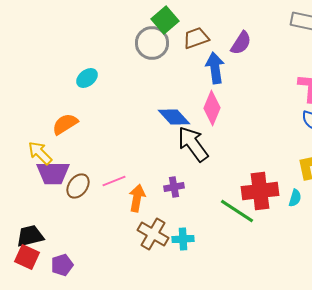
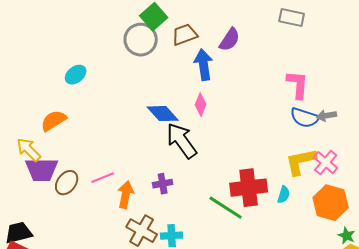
pink diamond: (212, 108) -> (201, 105), size x0.7

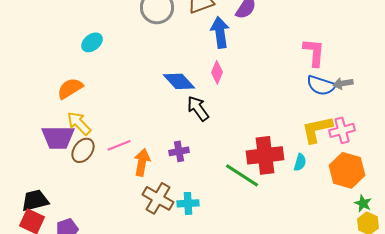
black arrow: (182, 141) -> (198, 108), size x0.7
yellow arrow: (29, 150) -> (79, 123), moved
pink cross: (326, 163) -> (342, 130), turned 35

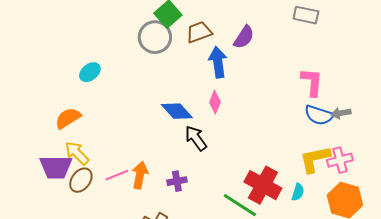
red cross: (265, 155) -> (263, 185), turned 36
orange arrow: (142, 162) -> (140, 175), moved

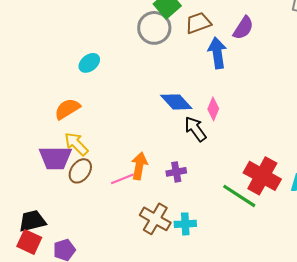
pink diamond: (215, 102) -> (213, 109), moved
pink line: (117, 175) -> (122, 179), moved

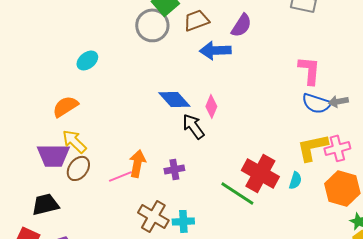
blue arrow: (217, 53) -> (215, 50), turned -84
black trapezoid: (32, 221) -> (45, 204), moved

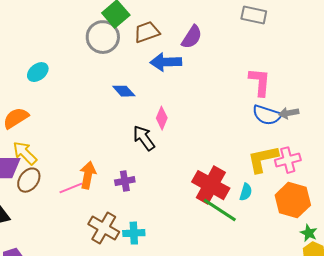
blue diamond: (174, 99) -> (124, 91), moved, size x0.7
green line: (237, 193) -> (220, 210), moved

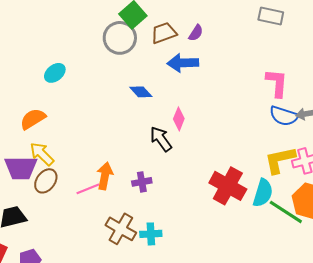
purple semicircle: (192, 37) -> (196, 33), moved, size x0.7
cyan semicircle: (246, 192) -> (263, 193), size x1.6
green line: (220, 210) -> (286, 212), moved

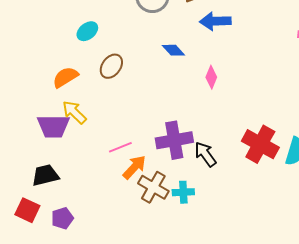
black arrow: (161, 139) -> (205, 154), moved
orange arrow: (105, 176) -> (134, 167), moved, turned 32
brown ellipse: (46, 181) -> (111, 66), moved
purple cross: (142, 182) -> (174, 140), size x1.8

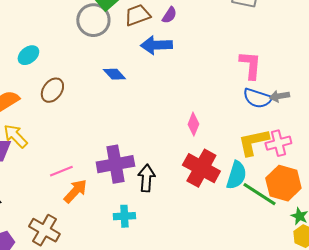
pink diamond: (211, 77) -> (193, 124), moved
black arrow: (205, 154) -> (146, 178), turned 40
brown cross: (153, 187) -> (44, 230), moved

